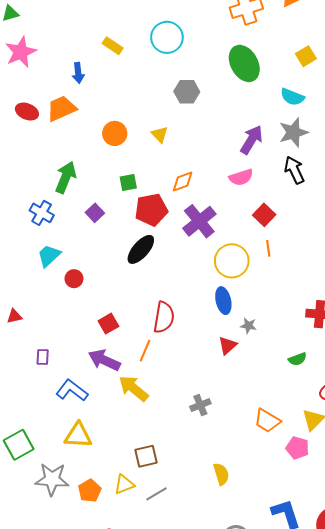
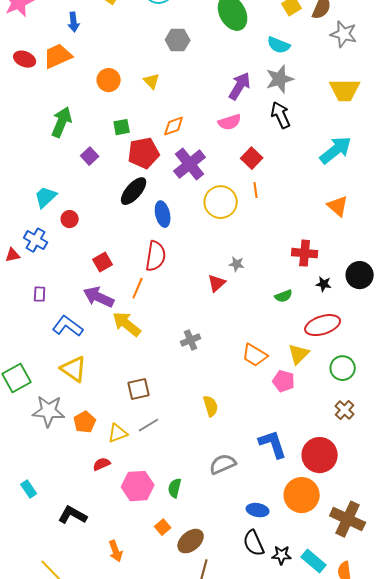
blue cross: (42, 213) -> (36, 240), moved
blue ellipse: (223, 301) -> (163, 214), moved
yellow triangle: (78, 435) -> (74, 369), turned 32
yellow triangle: (124, 484) -> (118, 433), moved

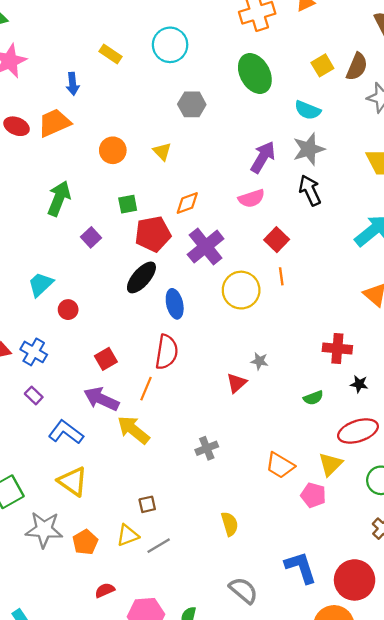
blue cross: (36, 240) -> (34, 352), moved
purple rectangle: (40, 294) -> (34, 395), turned -49
brown square: (139, 389) -> (147, 504), size x0.7
yellow triangle: (118, 433) -> (128, 535), moved
gray semicircle: (223, 464) -> (243, 590), turned 64

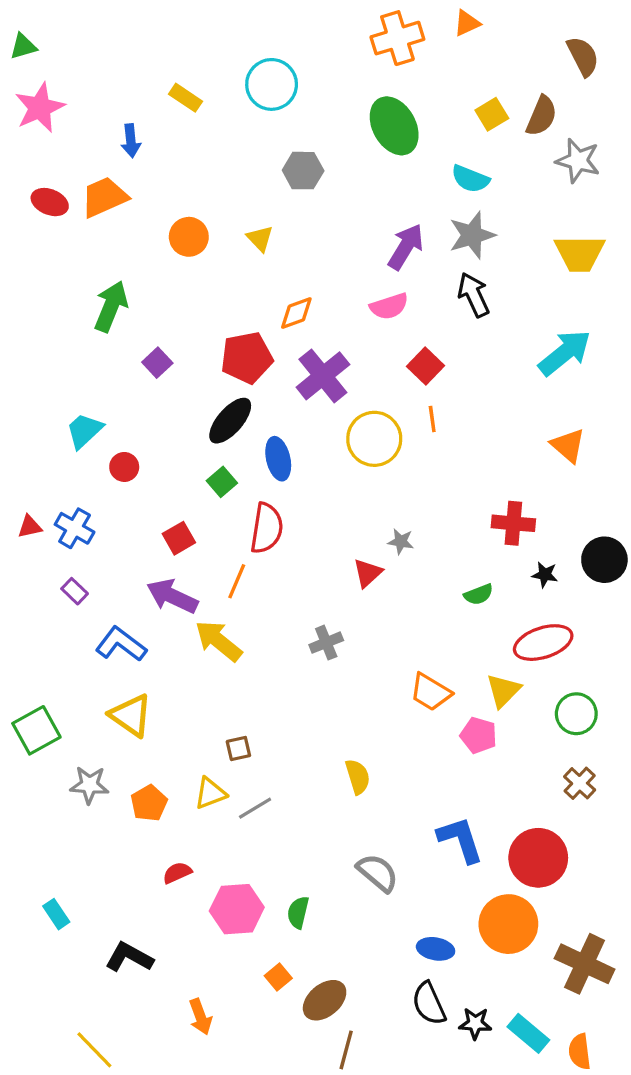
green square: (128, 204) -> (222, 482), moved, turned -30
gray cross: (207, 448) -> (326, 643), moved
gray star: (44, 530) -> (89, 785), size x0.7

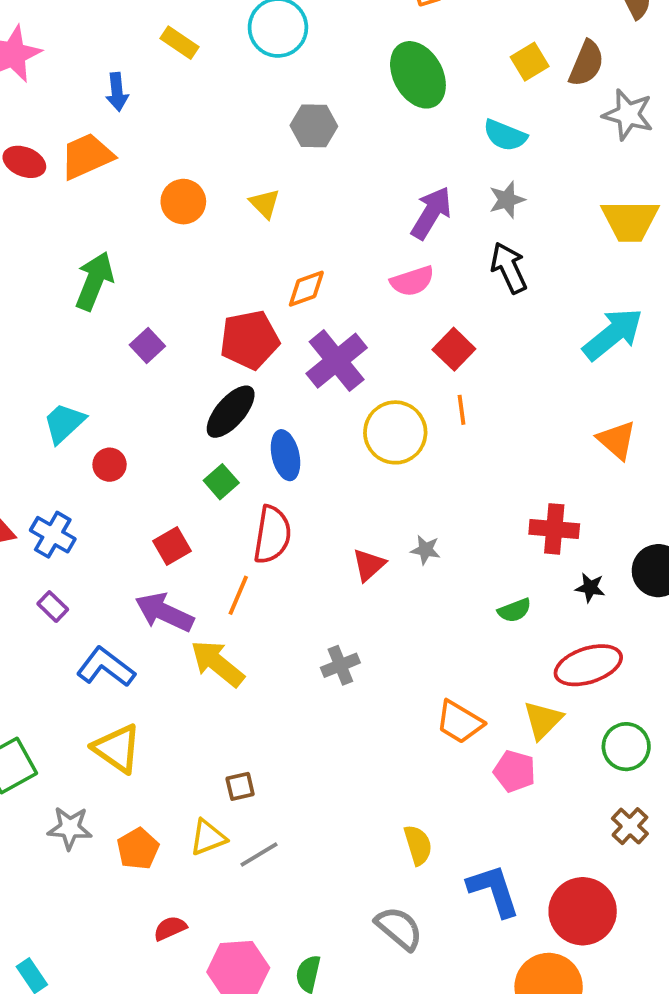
gray star: (472, 235) -> (507, 200), size x0.7
red triangle: (368, 573) -> (369, 565), moved
yellow semicircle: (358, 777) -> (418, 845), moved

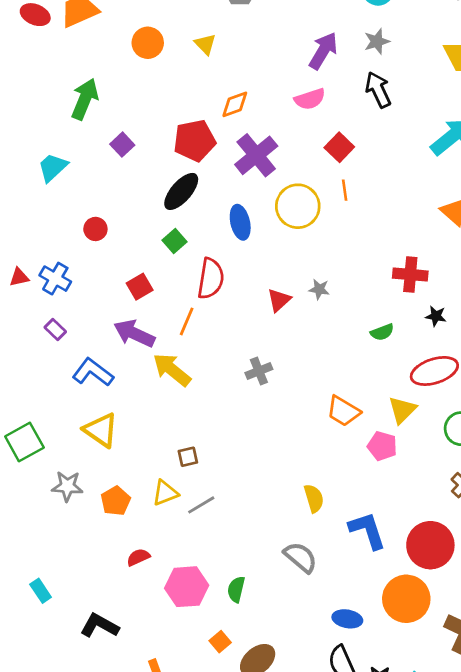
cyan trapezoid: (64, 423) -> (53, 167), moved
blue ellipse: (286, 455) -> (240, 222), moved

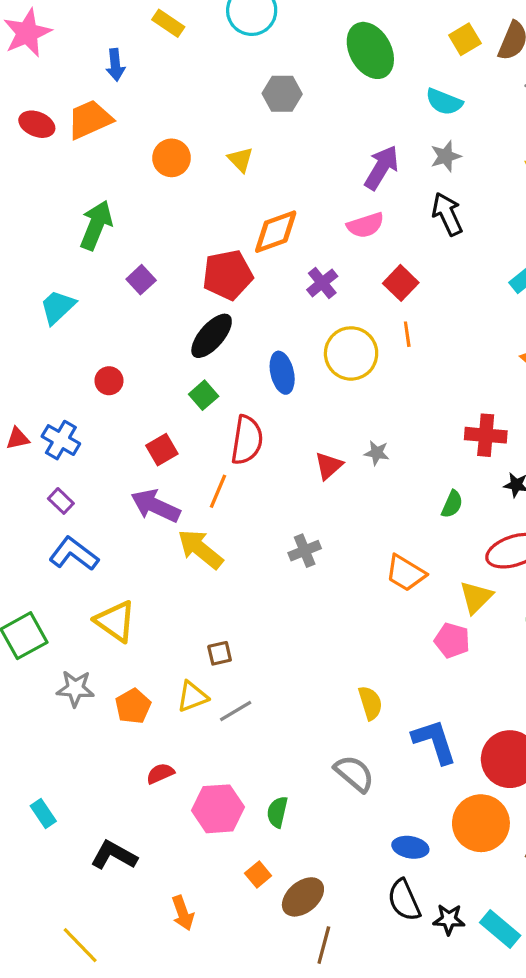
orange diamond: (235, 104) -> (276, 232), size x1.4
purple cross: (256, 155) -> (322, 283), moved, size x0.6
green semicircle: (382, 332) -> (452, 504), turned -45
blue L-shape: (93, 372) -> (74, 554), moved
orange trapezoid: (343, 411) -> (406, 573), moved

